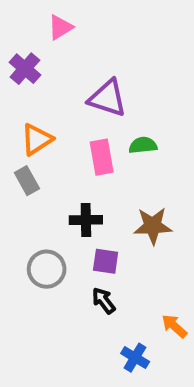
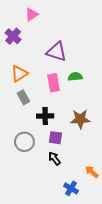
gray rectangle: (27, 181) -> (23, 97), moved

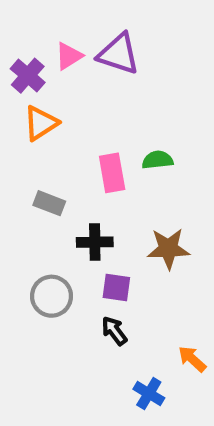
pink triangle: (32, 14) -> (69, 56), moved
purple triangle: (57, 52) -> (119, 54), moved
orange triangle: (19, 73) -> (41, 123), moved
gray rectangle: (23, 97) -> (49, 203), turned -40

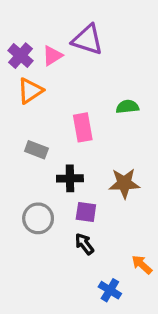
pink triangle: (69, 56) -> (52, 56), moved
green semicircle: (158, 160) -> (127, 107), moved

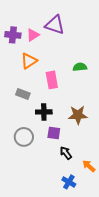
purple cross: (21, 56) -> (13, 35), turned -35
orange triangle: (30, 91) -> (29, 61), moved
black arrow: (84, 244) -> (66, 153), moved

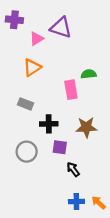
purple cross: (13, 35) -> (14, 20), moved
pink rectangle: (52, 80) -> (71, 90), moved
orange arrow: (89, 166) -> (99, 203), moved
blue cross: (69, 182) -> (76, 201), turned -32

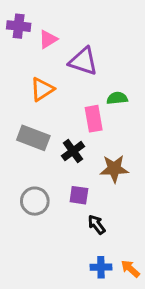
purple triangle: (61, 28) -> (83, 61), moved
pink triangle: (37, 39) -> (48, 39), moved
gray rectangle: (25, 104) -> (33, 138), size x1.5
black cross: (49, 124) -> (73, 151), moved, turned -35

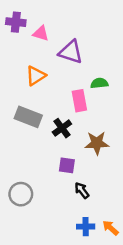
pink triangle: (48, 39) -> (41, 33), turned 49
gray circle: (35, 201) -> (21, 194), moved

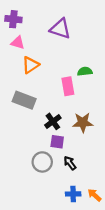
pink triangle: (41, 33) -> (18, 43), moved
purple triangle: (71, 52) -> (60, 29), moved
black cross: (62, 128) -> (53, 121), moved
gray circle: (21, 194) -> (42, 162), moved

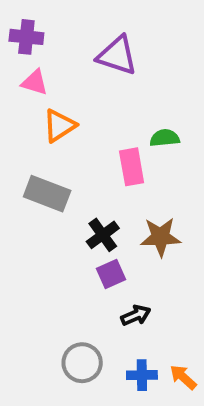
purple square: (57, 142) -> (111, 274), turned -32
gray circle: (42, 162) -> (82, 363), moved
black arrow: (70, 163) -> (136, 315), turned 104

